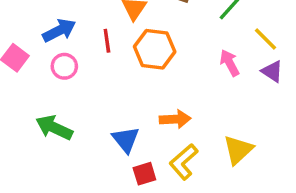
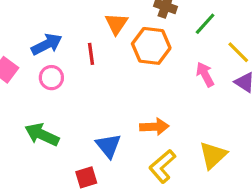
orange hexagon: (155, 49) -> (151, 46), moved
red square: (144, 174) -> (86, 177), moved

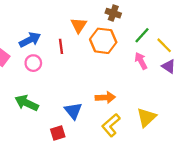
green line: (205, 24) -> (142, 35), moved

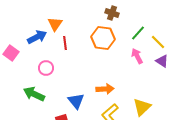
orange triangle: (79, 25) -> (55, 24), moved
pink circle: (33, 63) -> (46, 68), moved

